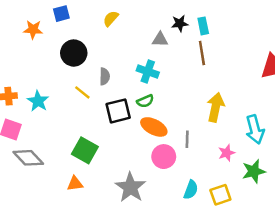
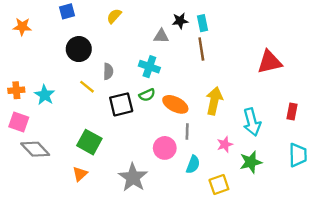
orange star: (33, 30) -> (22, 27), moved
orange ellipse: (154, 127) -> (175, 104), moved
orange triangle: (75, 184) -> (80, 174), turned -35
cyan semicircle: (191, 190) -> (193, 164), moved

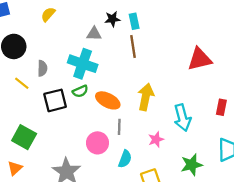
cyan cross: (149, 67) -> (83, 64), size x1.4
green star: (251, 162) -> (192, 165), moved

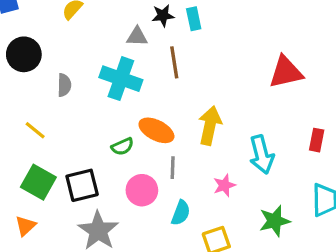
brown line: (133, 46) -> (174, 62), moved
yellow line: (22, 83) -> (35, 130), moved
green semicircle: (80, 91) -> (122, 147), moved
black square: (55, 100) -> (82, 185), moved

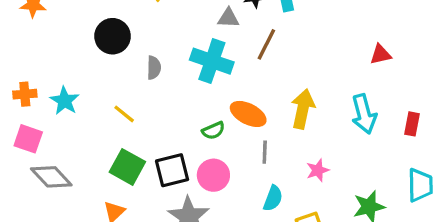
brown line: (174, 62) -> (266, 44), turned 36
red triangle: (286, 72) -> (381, 54), size x0.6
cyan arrow: (262, 155) -> (364, 114), moved
pink circle: (142, 190) -> (213, 175), moved

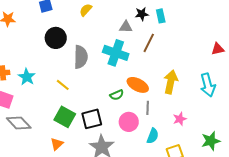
gray semicircle: (154, 68) -> (81, 57), size x1.6
pink circle: (213, 175) -> (129, 122), moved

